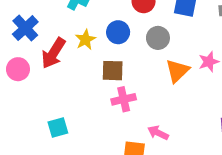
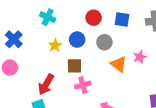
red arrow: (53, 53) -> (46, 84), moved
orange triangle: (177, 71) -> (119, 64), turned -36

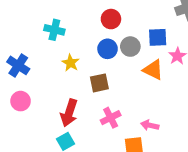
blue square: (122, 19) -> (158, 37), moved
blue circle: (77, 40) -> (108, 49), moved
pink cross: (83, 85) -> (111, 118), moved

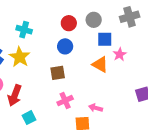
gray circle: (130, 47) -> (94, 20), moved
yellow star: (70, 63) -> (20, 57), moved, size x1.5
red arrow: (69, 113) -> (15, 95), moved

